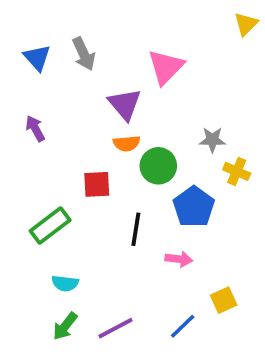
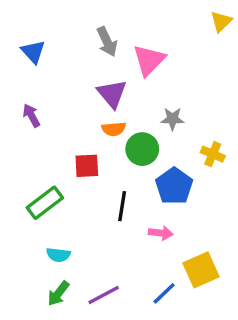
gray arrow: (84, 54) -> (107, 42), moved
gray star: (212, 140) -> (172, 119), moved
yellow square: (224, 300) -> (201, 270), size x1.5

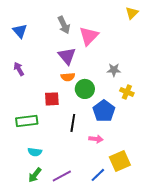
gray star: (172, 119) -> (114, 70), moved
green rectangle: (45, 203) -> (27, 121), turned 30

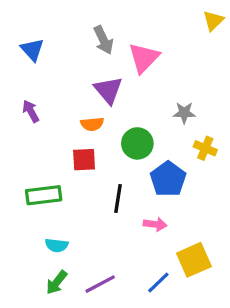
orange semicircle: (68, 77) -> (92, 124), moved

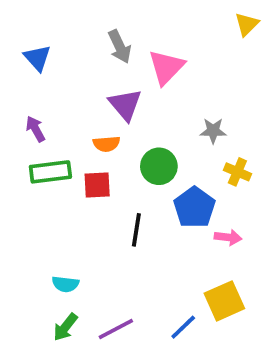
green rectangle: (44, 195) -> (50, 172), moved
pink arrow: (155, 224) -> (228, 237), moved

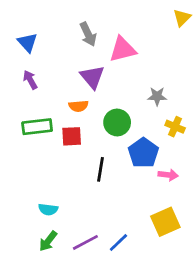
pink triangle: (166, 67) -> (123, 49), turned 32
purple arrow: (35, 129) -> (30, 80), moved
blue line: (183, 327) -> (118, 242), moved

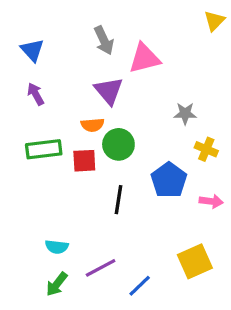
green circle: (117, 122) -> (118, 144), moved
pink arrow: (168, 175) -> (211, 201), moved
purple line: (85, 242) -> (101, 268), moved

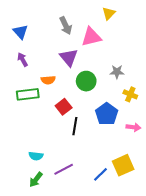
yellow triangle: (214, 21) -> (109, 13), moved
orange semicircle: (92, 125) -> (48, 80), moved
green circle: (118, 144) -> (86, 81), moved
red square: (84, 161) -> (64, 107), moved, turned -35
blue line: (140, 286) -> (101, 174), moved

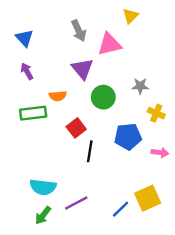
blue pentagon: (107, 114) -> (128, 137), turned 30
cyan semicircle: (36, 156) -> (43, 187), size x1.5

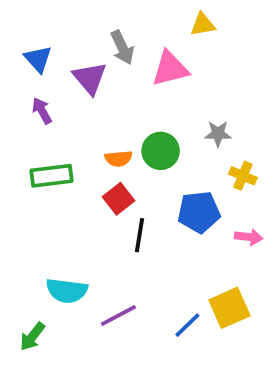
yellow triangle: (130, 16) -> (203, 25), turned 35
purple triangle: (82, 69) -> (90, 78), moved
orange semicircle: (58, 96) -> (118, 159), moved
green arrow: (43, 215) -> (32, 337), moved

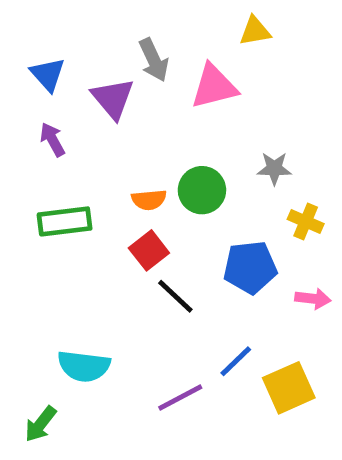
black line: (140, 235) -> (175, 296), turned -56
purple line: (118, 315) -> (180, 397), moved
blue line: (187, 325) -> (236, 361), moved

